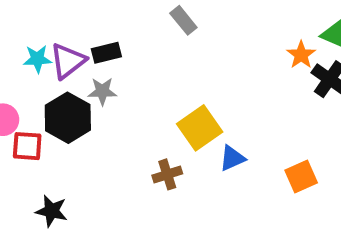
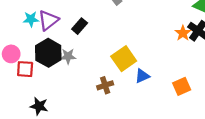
black rectangle: (106, 53) -> (80, 26), moved, turned -35
orange star: (301, 55) -> (183, 33), moved
gray star: (102, 91) -> (68, 56), moved

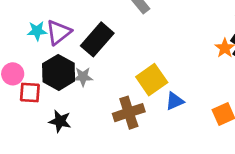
black rectangle: (80, 26) -> (97, 39), size x1.6
brown cross: (105, 85) -> (129, 113), size x1.5
black star: (39, 106) -> (60, 121), moved

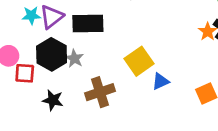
black rectangle: (97, 39) -> (88, 23), turned 48
gray star: (83, 77) -> (74, 58), turned 30
brown cross: (129, 113) -> (100, 92), moved

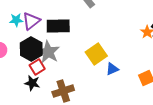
gray star: (74, 58) -> (48, 52), size x1.6
red square: (25, 73) -> (37, 67), moved, turned -35
brown cross: (100, 92) -> (63, 91), moved

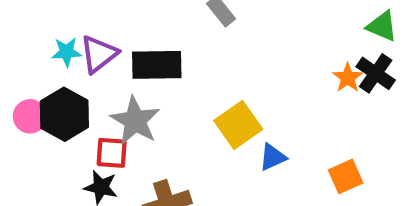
black hexagon: (31, 49) -> (64, 114), moved
red square: (37, 67) -> (112, 153), turned 35

